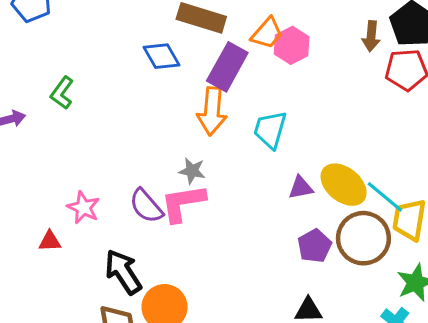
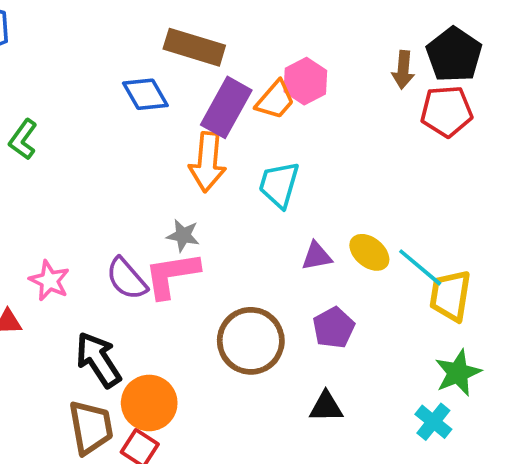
orange trapezoid: (267, 33) -> (275, 100), moved
yellow ellipse: (344, 185) -> (369, 252), size x0.7
brown circle: (363, 238) -> (251, 341), moved

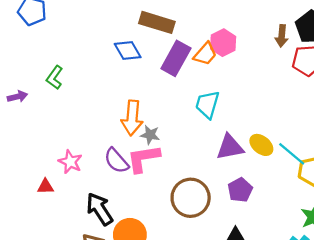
orange arrow: (208, 162) -> (132, 118), moved
purple triangle: (317, 256) -> (230, 147), size x1.5

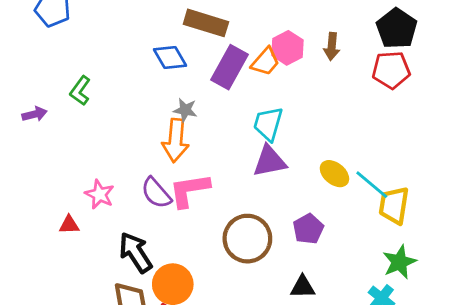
brown arrow: (282, 36) -> (332, 46), moved
gray star: (150, 135) -> (185, 110), moved
purple triangle: (230, 147) -> (270, 161), moved

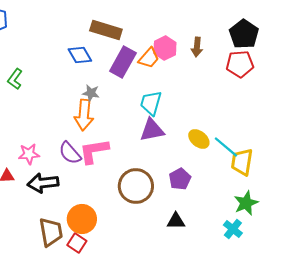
pink star: (100, 194) -> (29, 154), turned -30
black arrow: (135, 252) -> (43, 183), moved, turned -64

